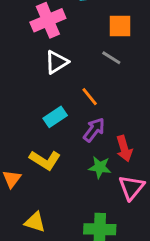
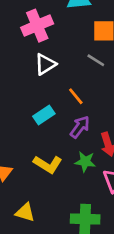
yellow L-shape: (45, 160) -> (48, 164), moved

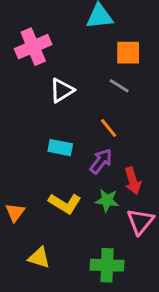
pink cross: (37, 26) -> (33, 47), moved
orange line: (76, 96) -> (109, 128), moved
cyan rectangle: (44, 115) -> (60, 148), turned 45

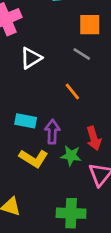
cyan rectangle: (60, 148) -> (26, 121), moved
purple arrow: (101, 161) -> (52, 132), moved, turned -35

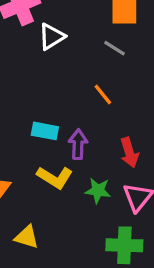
white triangle: (31, 58) -> (52, 37), moved
green star: (71, 156) -> (98, 191), moved
green cross: (71, 213) -> (124, 245), moved

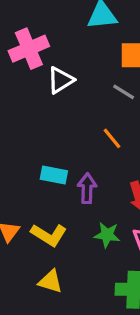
yellow L-shape: (55, 177) -> (49, 235), moved
yellow triangle: (27, 237) -> (50, 281), moved

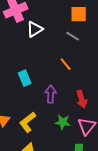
cyan rectangle: (54, 175) -> (25, 78), moved, turned 56
yellow L-shape: (49, 235) -> (28, 122), turned 110

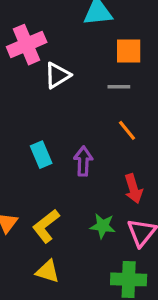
gray line: (73, 36) -> (119, 87), turned -32
orange line: (66, 64) -> (127, 130), moved
purple arrow: (51, 94) -> (83, 161), moved

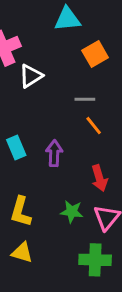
orange square: (129, 51) -> (95, 54), turned -30
gray line: (119, 87) -> (85, 99), moved
yellow L-shape: (46, 226) -> (21, 212), turned -36

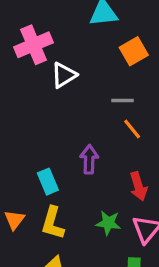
cyan rectangle: (16, 147) -> (48, 182), moved

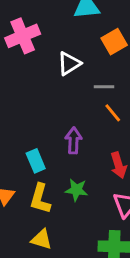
white triangle: (64, 75) -> (69, 64), moved
green star: (108, 223) -> (76, 190), moved

